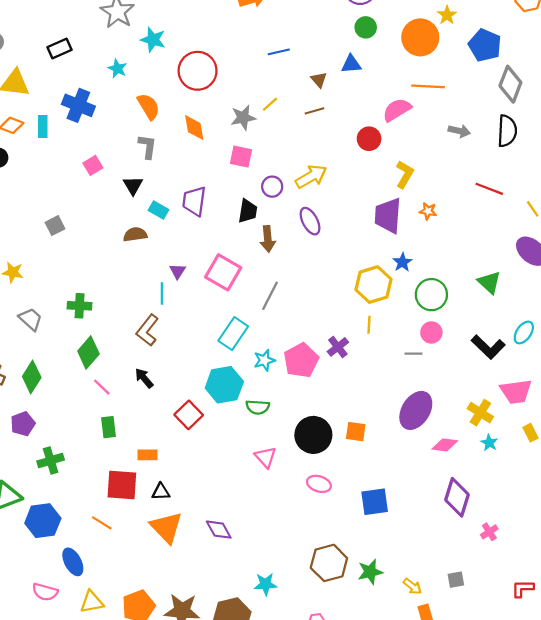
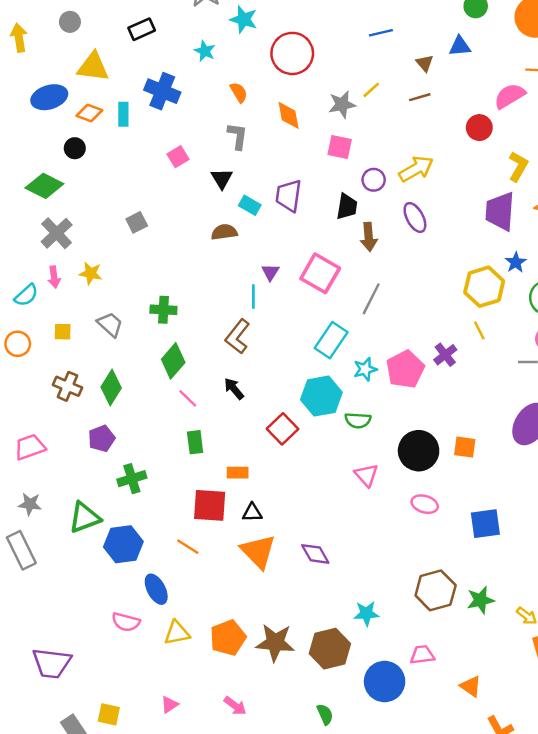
orange semicircle: (149, 106) -> (239, 92), size x0.7
yellow line: (369, 325) -> (479, 330), turned -30

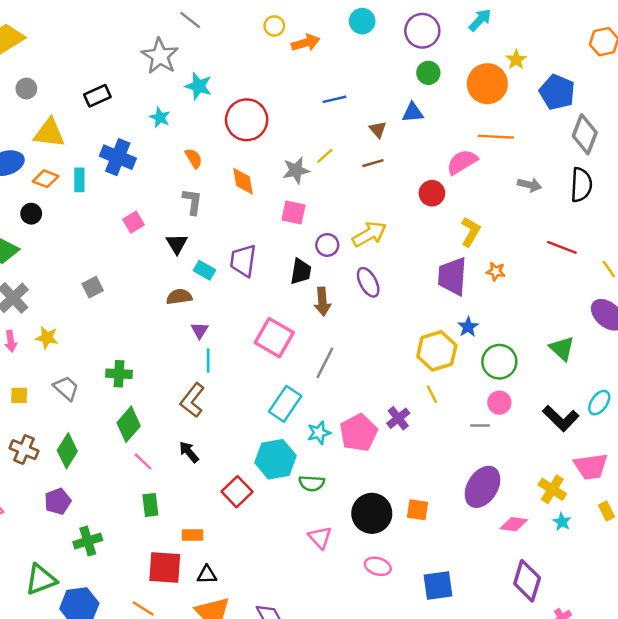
purple triangle: (270, 272) -> (200, 330), moved

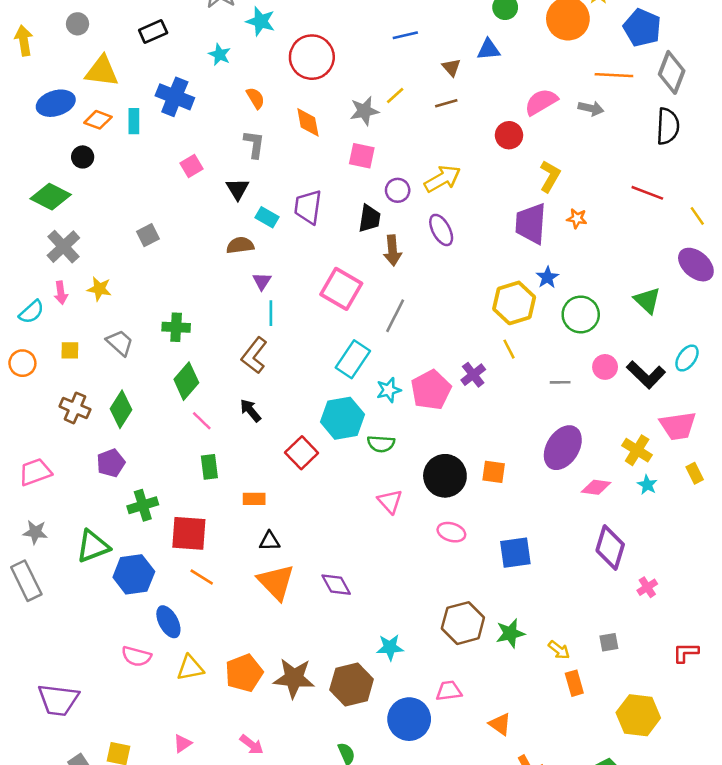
orange line: (496, 137) -> (614, 75), moved
gray arrow: (529, 185) -> (591, 108), moved
pink circle: (499, 403) -> (605, 367), moved
red square: (165, 568) -> (189, 533), moved

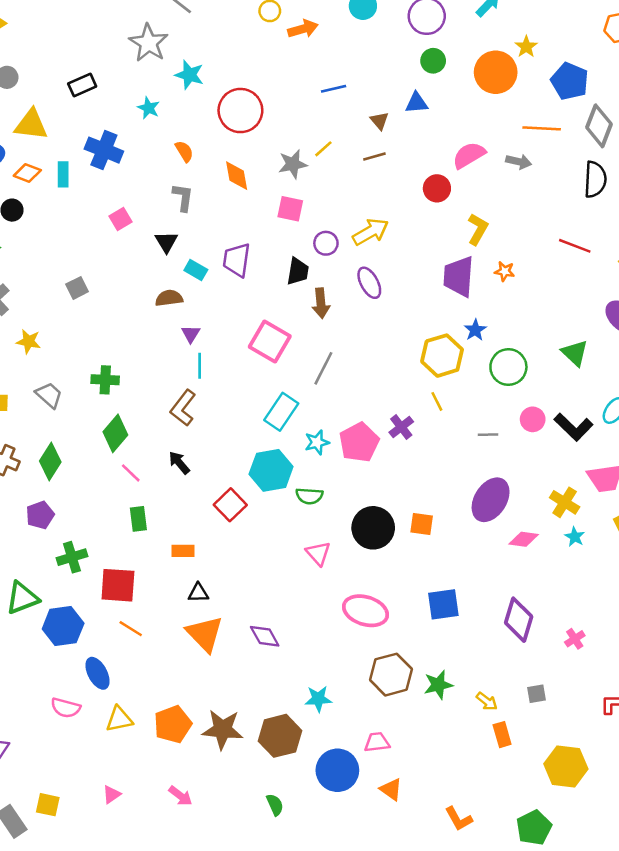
pink ellipse: (451, 532) -> (365, 611), moved, size x1.6
purple diamond: (610, 548) -> (519, 620), moved
orange triangle: (500, 724) -> (391, 789), moved

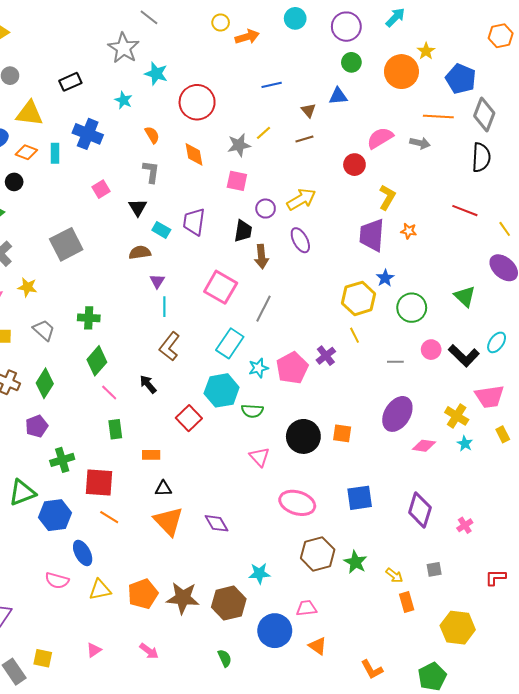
gray square: (77, 288) -> (66, 244), size x1.8
brown L-shape: (183, 408) -> (169, 346), moved
green star: (438, 685) -> (355, 562), turned -30

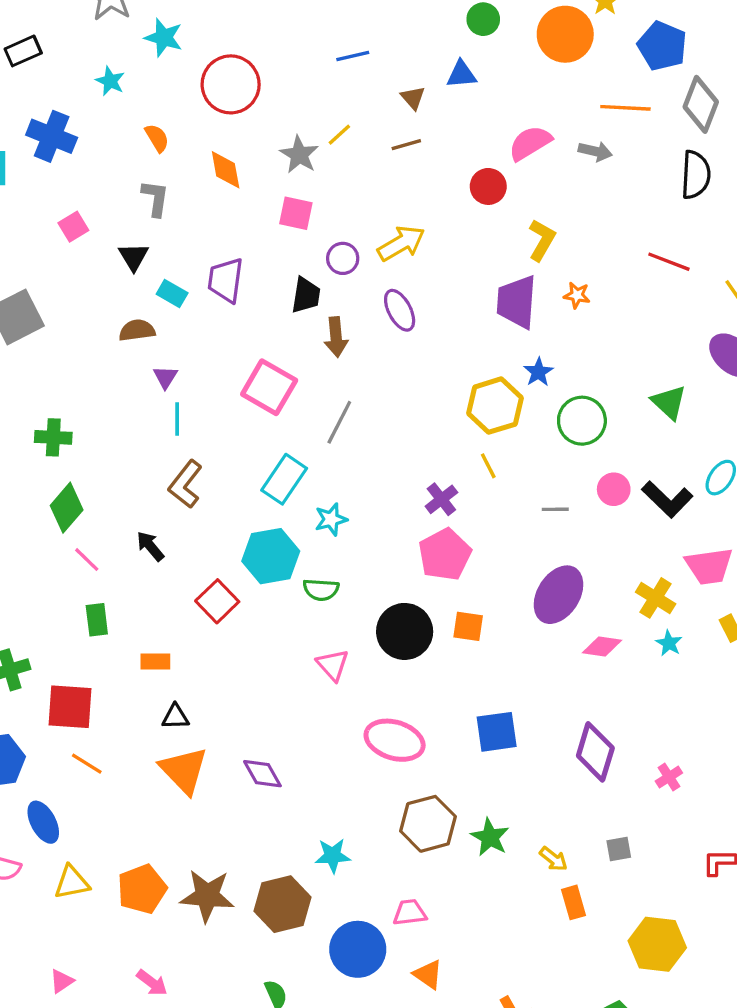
gray star: (239, 145) -> (299, 155), turned -30
pink pentagon: (292, 368) -> (445, 554), moved

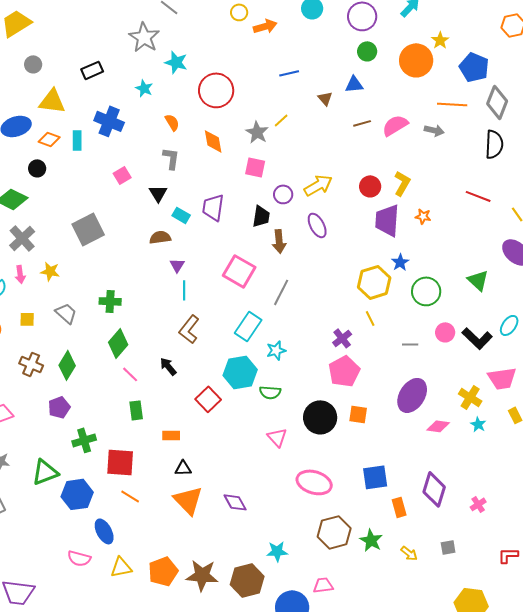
brown line: (406, 145) -> (362, 123), moved
red circle: (488, 186) -> (370, 186), moved
orange rectangle: (574, 902) -> (399, 507), moved

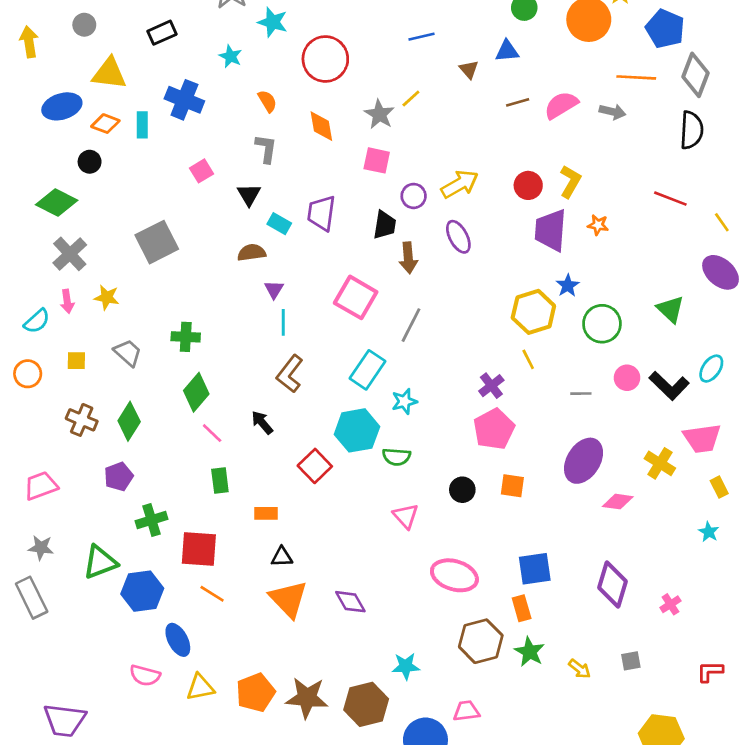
black circle: (320, 417) -> (462, 490), size x0.6
cyan star: (478, 424) -> (709, 532), moved
orange rectangle: (399, 507) -> (522, 608), moved

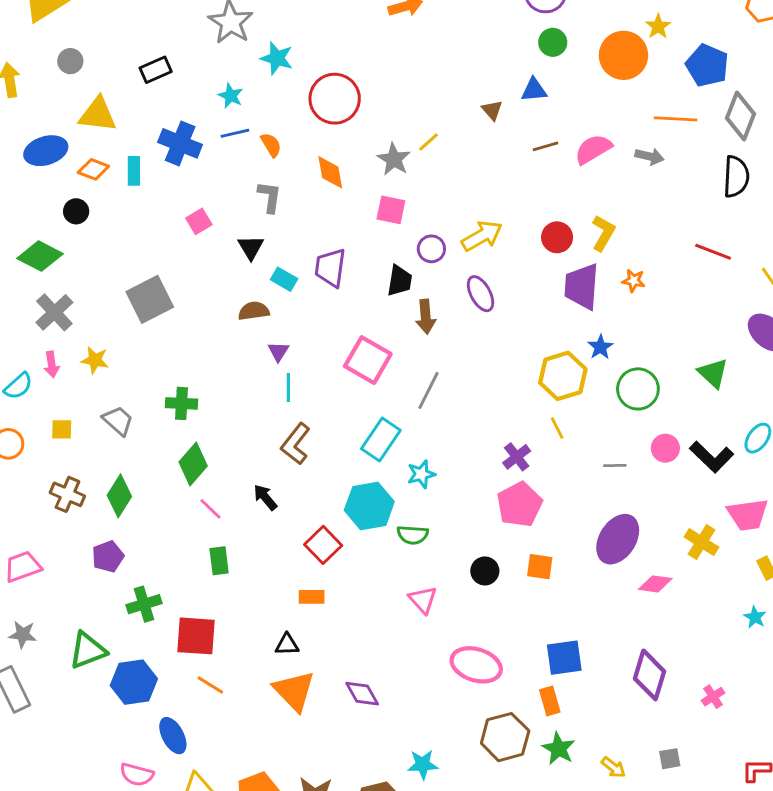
blue line: (421, 37) -> (235, 133), moved
orange rectangle: (266, 513) -> (312, 597), moved

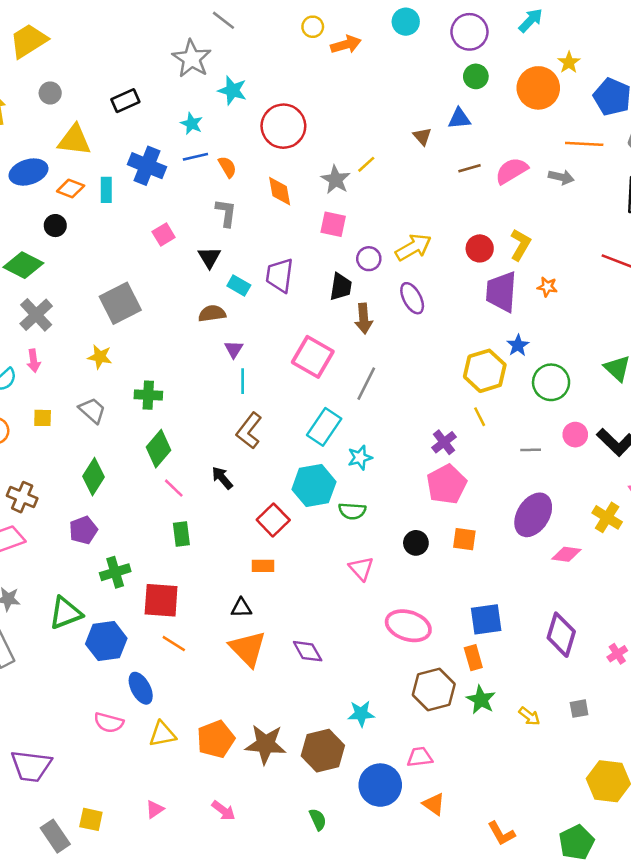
yellow star: (95, 360) -> (100, 357), moved
brown cross: (67, 494) -> (22, 497), moved

